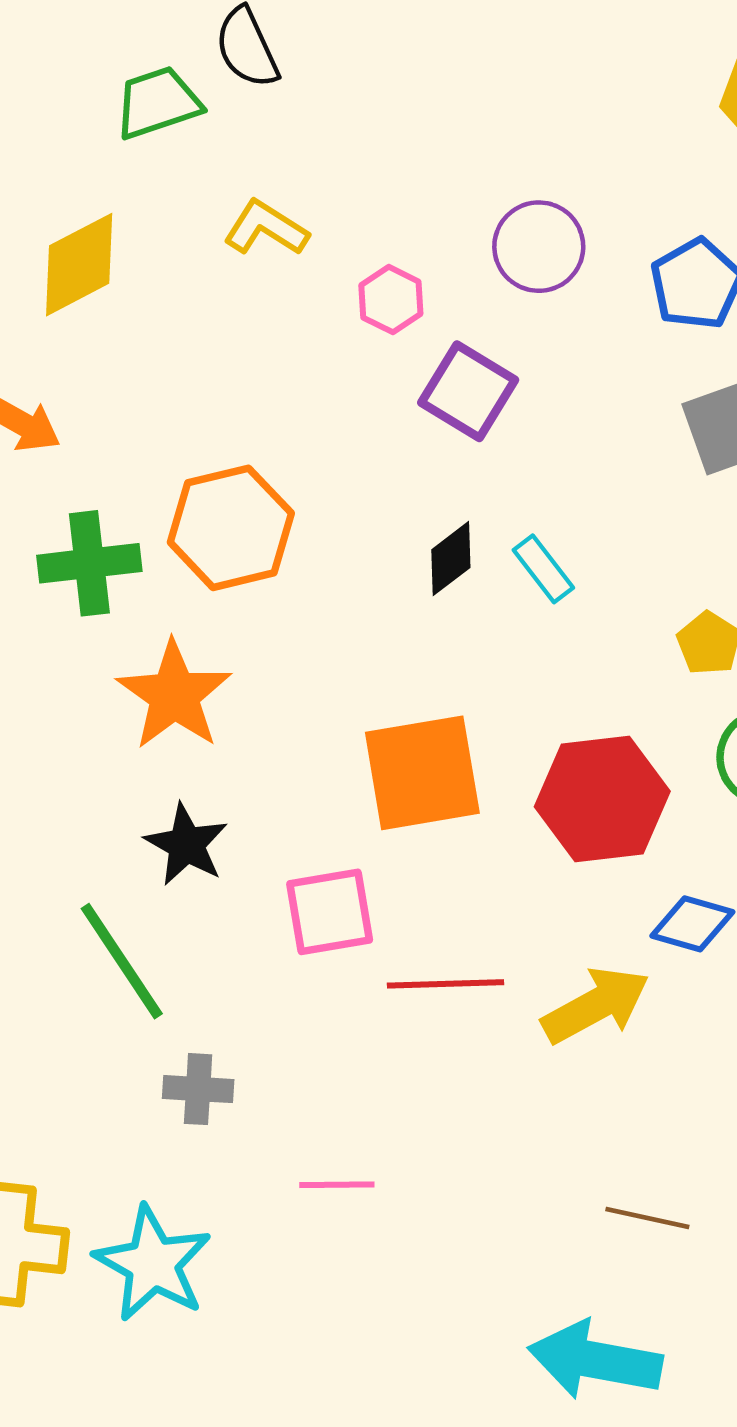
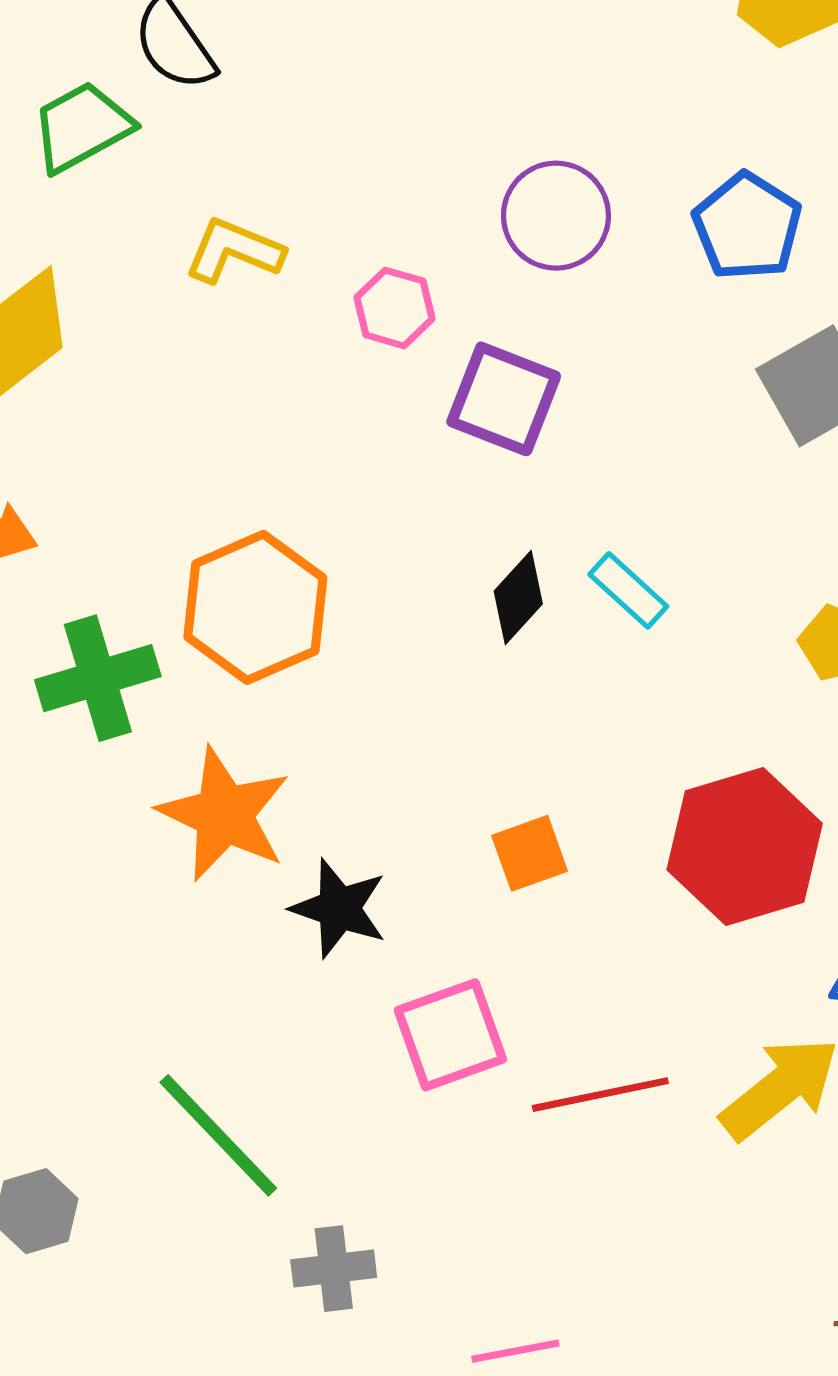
orange square: (422, 773) -> (530, 853), size x0.5
black star: (186, 845) -> (339, 908), moved

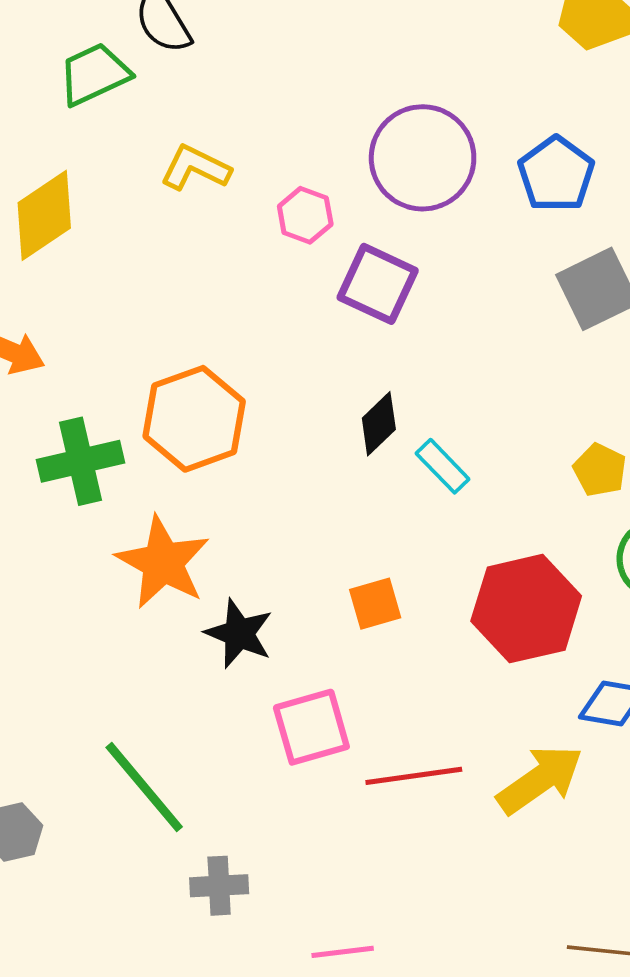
purple circle: (556, 216) -> (423, 158), size x1.4
cyan rectangle: (628, 590) -> (443, 466), moved

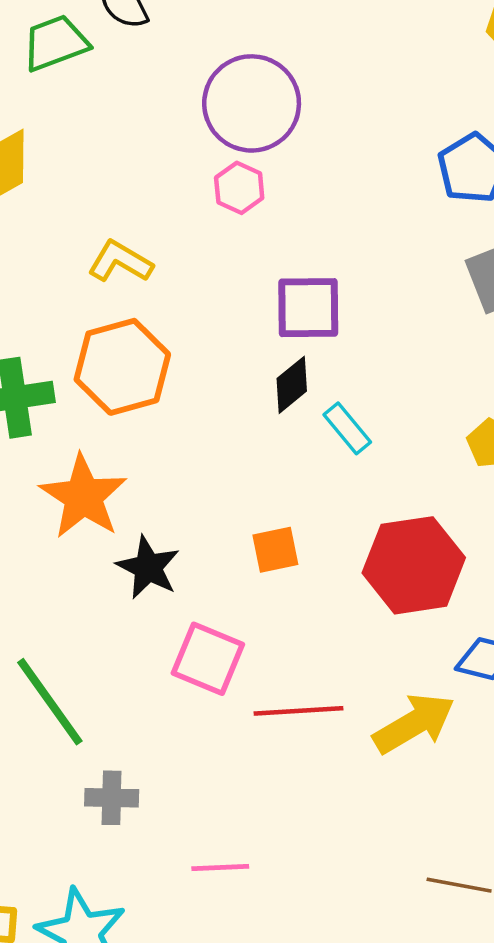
purple circle: (423, 158) -> (252, 103), moved
yellow L-shape: (195, 168) -> (120, 262), moved
purple square: (378, 284) -> (308, 308), moved, turned -30
pink square: (311, 727) -> (208, 659), turned 34

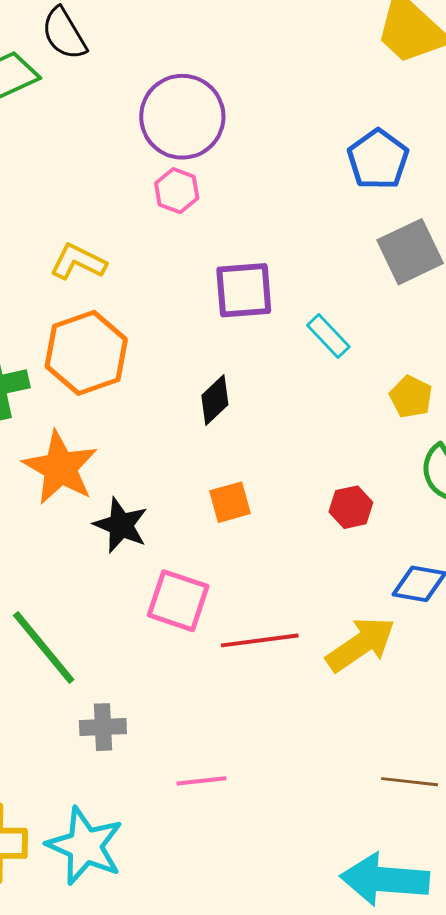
black diamond: (292, 385) -> (215, 400), moved
cyan rectangle: (347, 428) -> (328, 336), moved
red hexagon: (414, 565) -> (351, 507), size x0.5

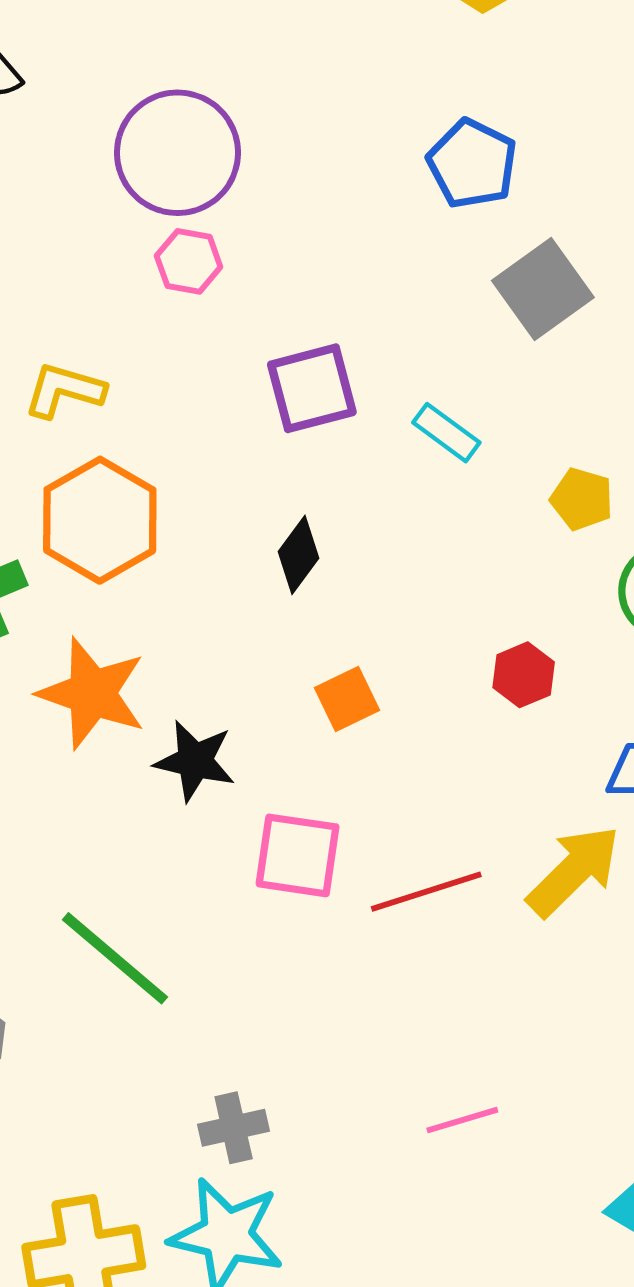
gray cross: (103, 727) -> (234, 1128), moved
pink line: (202, 781) -> (462, 1120), moved

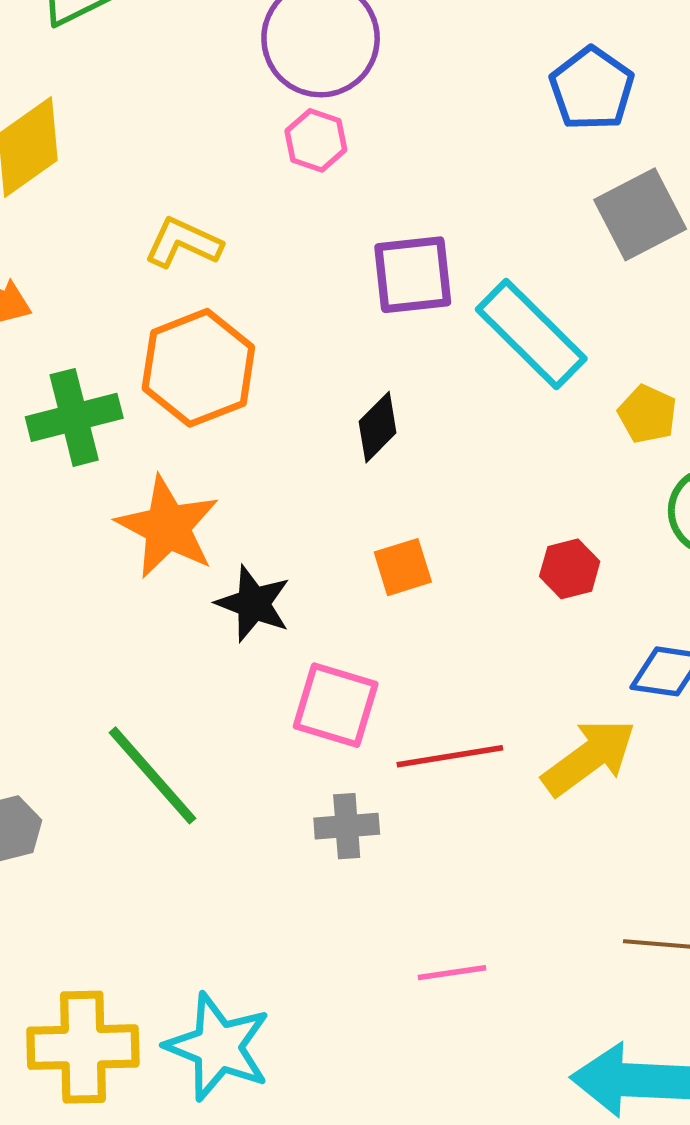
cyan rectangle: (446, 433) -> (531, 334), size x1.8
gray cross: (234, 1128) -> (347, 826), moved

